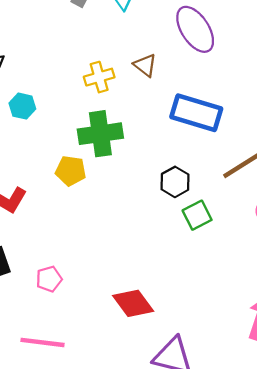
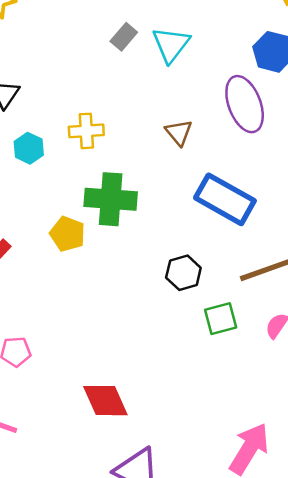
yellow cross: (99, 77) -> (86, 131), moved
green square: (197, 215) -> (221, 319), moved

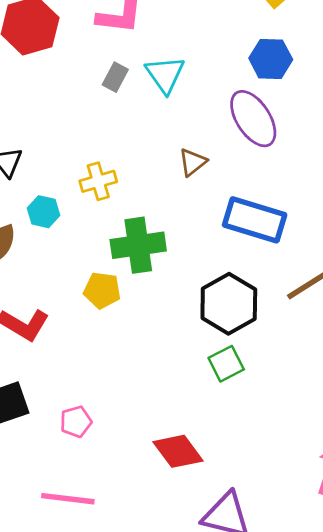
brown triangle: (179, 132) -> (193, 162), turned 44
black hexagon: (183, 273) -> (229, 304), size x1.6
green square: (221, 319) -> (226, 364), moved

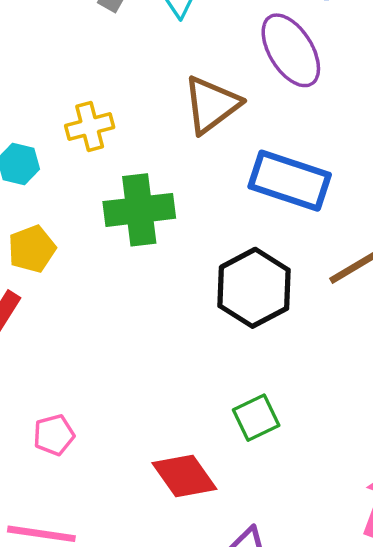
brown triangle: (193, 162) -> (212, 105), size x1.6
yellow pentagon: (102, 290) -> (32, 249), moved, turned -30
green square: (226, 364) -> (256, 418), moved

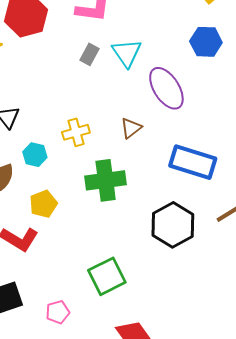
purple ellipse: (291, 50) -> (166, 88), moved
brown triangle: (212, 105) -> (131, 128), moved, size x0.6
green square: (256, 418) -> (107, 276), moved, size x1.4

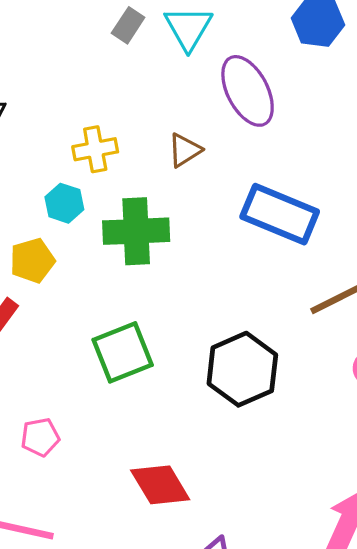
cyan hexagon: (35, 155) -> (64, 203), moved
black hexagon: (173, 225) -> (242, 369), moved
green square: (107, 276) -> (123, 352), moved

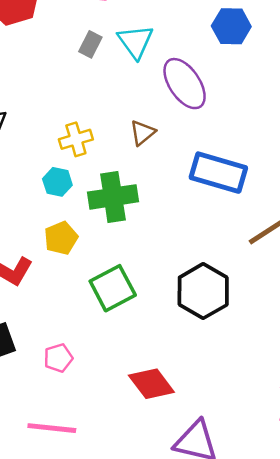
yellow pentagon: (32, 261) -> (61, 238), moved

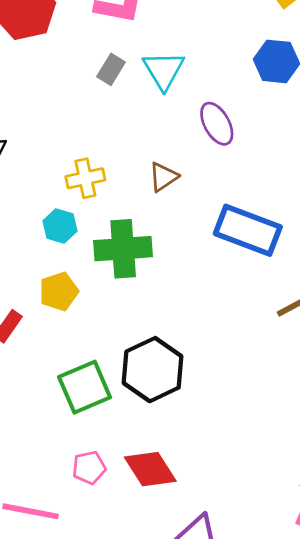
purple ellipse: (185, 84) -> (217, 124), size x0.7
green square: (113, 288) -> (85, 387), moved
black hexagon: (203, 291) -> (153, 370), moved
pink pentagon: (58, 358) -> (89, 468), moved

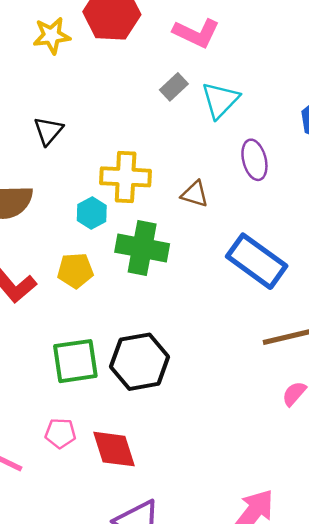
brown triangle: (163, 177) -> (195, 194), turned 36
yellow cross: (85, 178) -> (126, 177), size x1.4

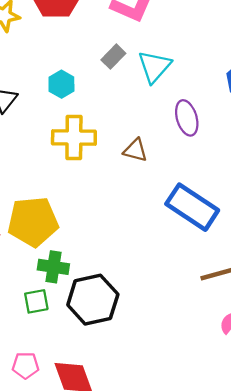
cyan hexagon: (92, 213) -> (61, 84), moved
green cross: (142, 248) -> (53, 267), moved, size x0.7
yellow pentagon: (75, 271) -> (33, 222), size x1.6
green square: (75, 361) -> (36, 301), size x0.6

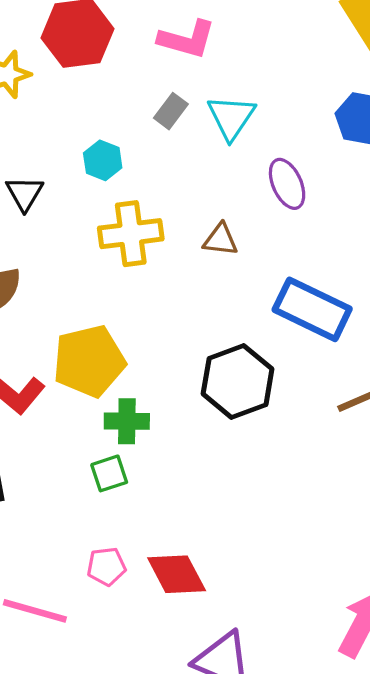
black hexagon: (93, 300) -> (238, 381), moved

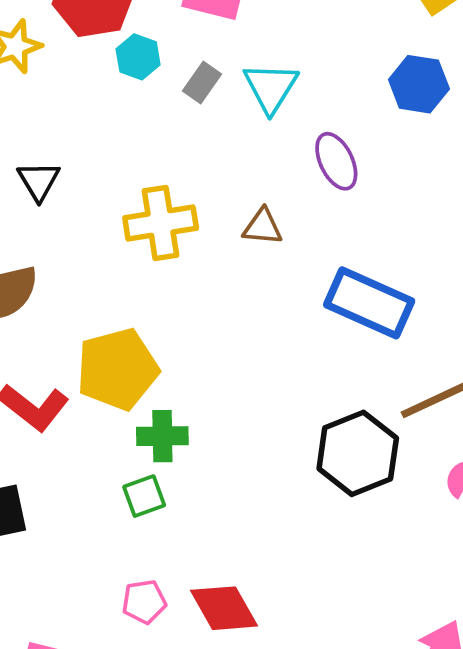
cyan hexagon: (103, 160) -> (138, 57), moved
black hexagon: (238, 381) -> (358, 453), moved

